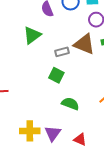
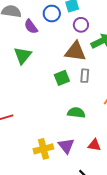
gray rectangle: (62, 52) -> (85, 76), moved, turned -56
green square: (56, 75) -> (62, 78), moved, turned -35

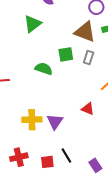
green semicircle: (76, 113) -> (44, 69), moved
red triangle: (94, 145) -> (88, 109), moved

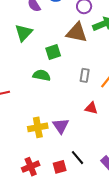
green square: (66, 54) -> (53, 52), moved
gray rectangle: (89, 58) -> (85, 75), moved

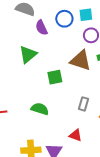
green semicircle: (42, 75) -> (40, 109), moved
red triangle: (91, 108) -> (76, 135), moved

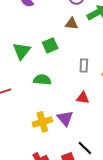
green triangle: (28, 54) -> (22, 51), moved
brown triangle: (81, 60) -> (72, 24), size x0.6

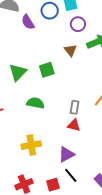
brown triangle: (72, 24) -> (70, 50), turned 40
gray rectangle: (84, 66) -> (75, 107), moved
purple triangle: (65, 118) -> (66, 154), moved, turned 36

